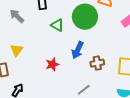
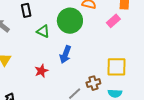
brown cross: (97, 63) -> (93, 83), moved

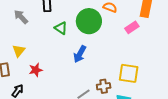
red star: (41, 71) -> (36, 70), moved

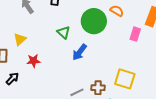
pink rectangle: (132, 27) -> (135, 34), turned -48
green triangle: (61, 28) -> (64, 32), moved

